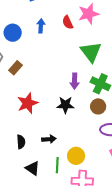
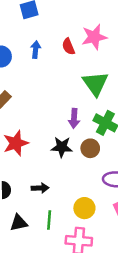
brown circle: (98, 106) -> (90, 148), moved
yellow circle: (76, 156) -> (84, 208), moved
black triangle: (32, 168) -> (19, 223), turned -49

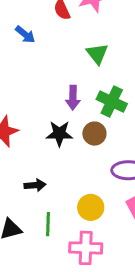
blue arrow: (36, 50) -> (25, 34), moved, turned 126
green triangle: (95, 84) -> (97, 54), size x0.7

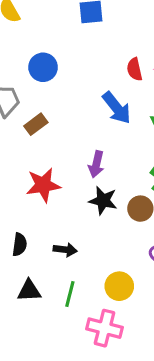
blue arrow: (25, 34) -> (117, 108), moved, size x1.5
purple arrow: (73, 98) -> (96, 164), moved

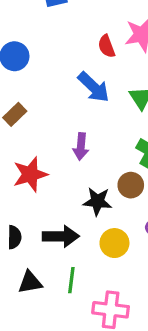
black star: (103, 200) -> (97, 201), moved
black arrow: (65, 250) -> (61, 236), size x1.5
yellow circle: (119, 286) -> (114, 243), moved

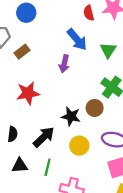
purple arrow: (81, 146) -> (64, 64), moved
black arrow: (61, 236) -> (44, 137), turned -50

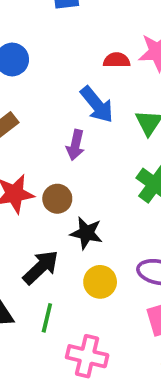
red semicircle: (89, 13) -> (117, 60), turned 104
brown circle: (95, 108) -> (57, 199), moved

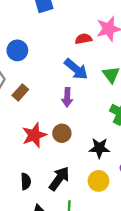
black star: (86, 233) -> (99, 148), moved

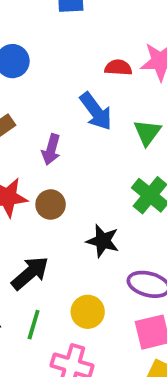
purple arrow: (67, 97) -> (51, 150), moved
yellow circle: (98, 181) -> (88, 312), moved

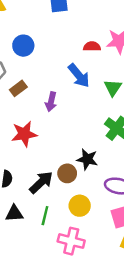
brown circle: (51, 205) -> (67, 173), moved

